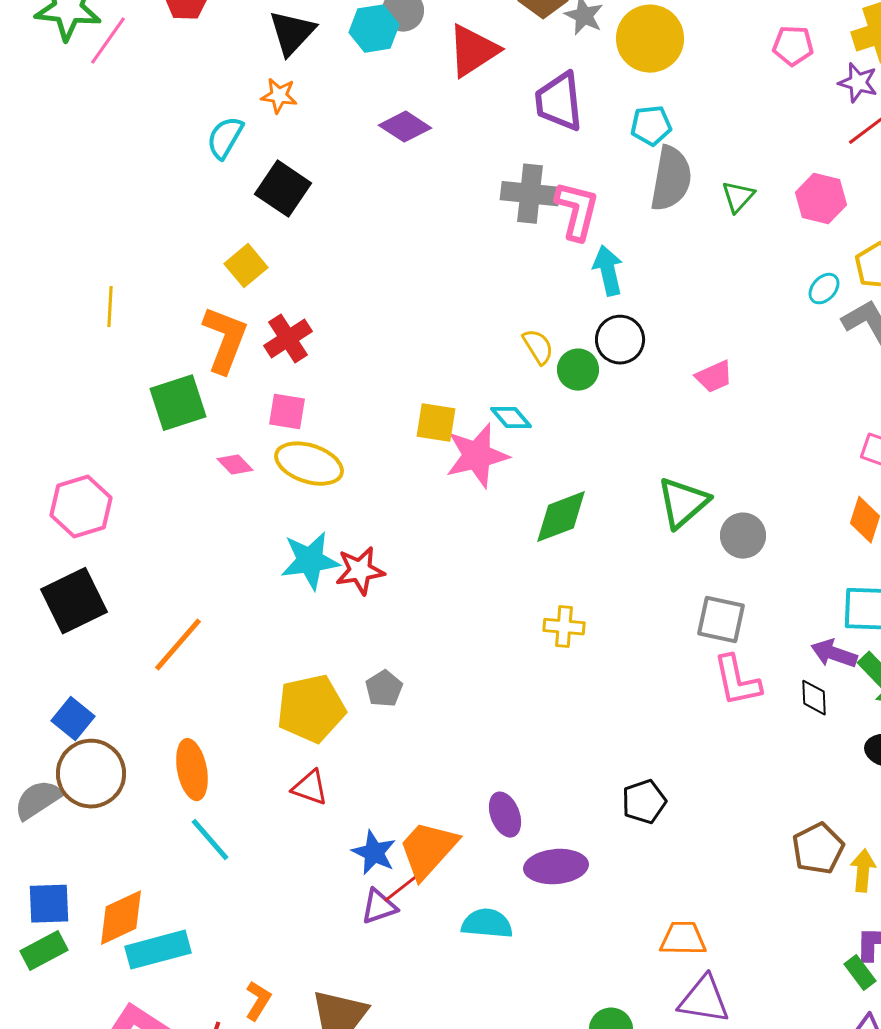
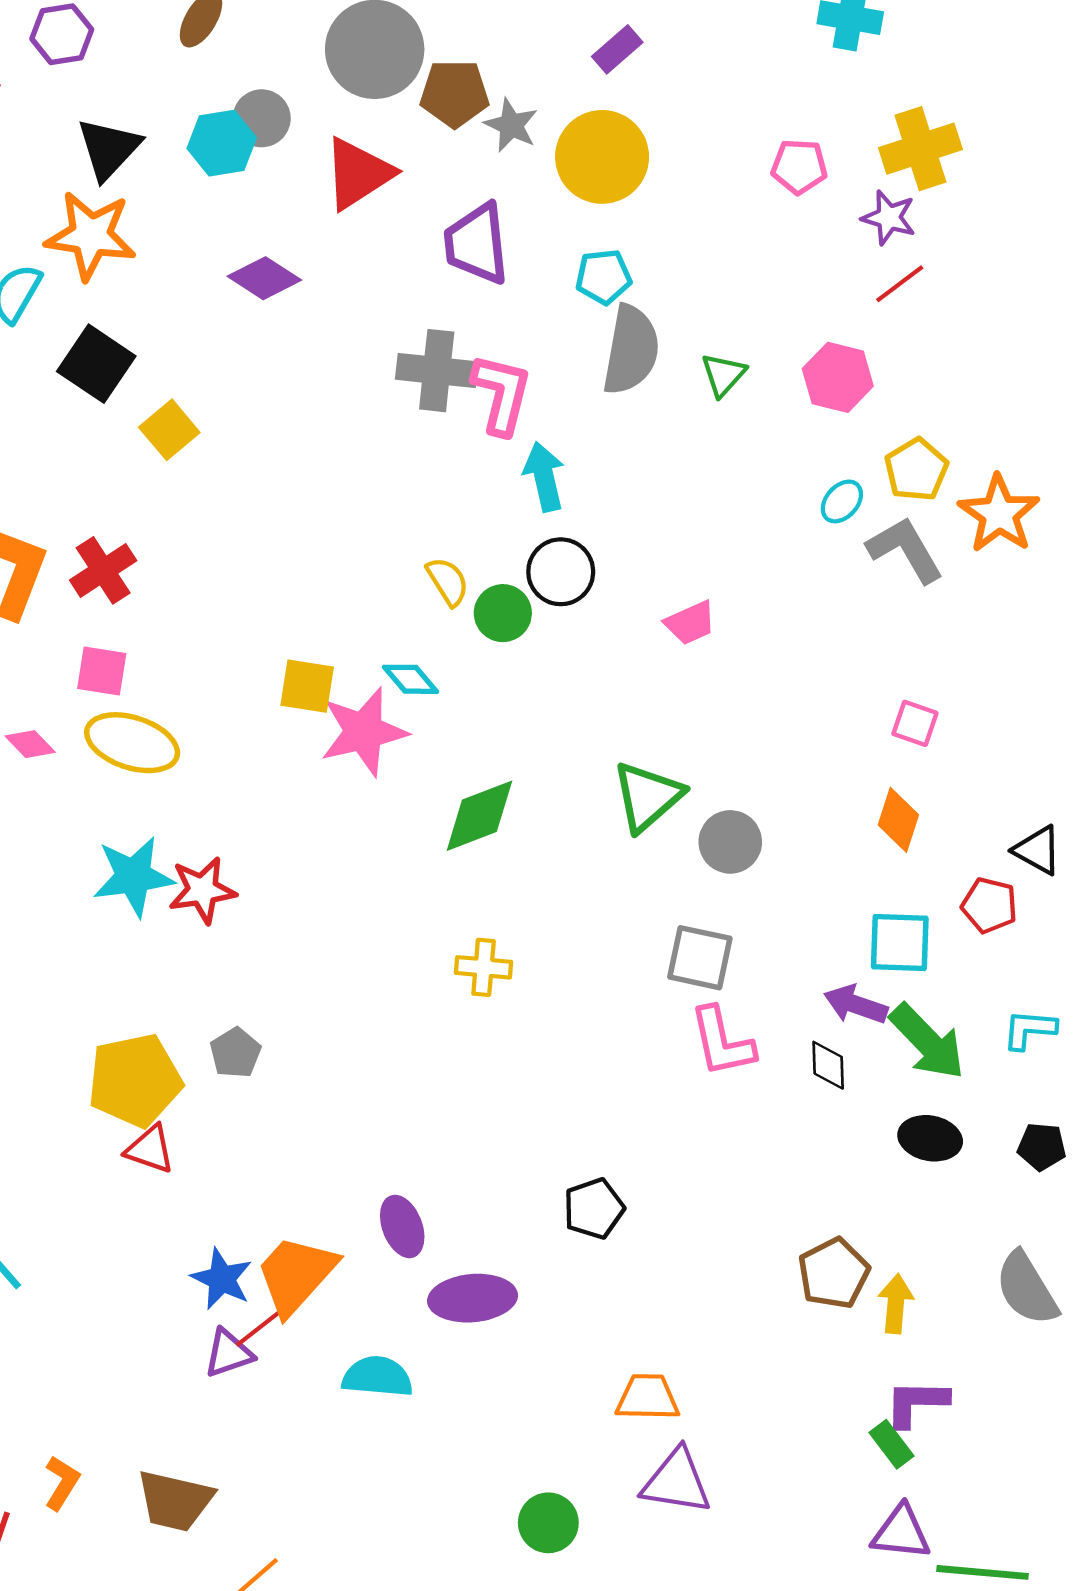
orange star: (279, 96) -> (91, 235), size x1.8
yellow square: (246, 266) -> (169, 430), moved
red triangle: (310, 788) -> (150, 1149), moved

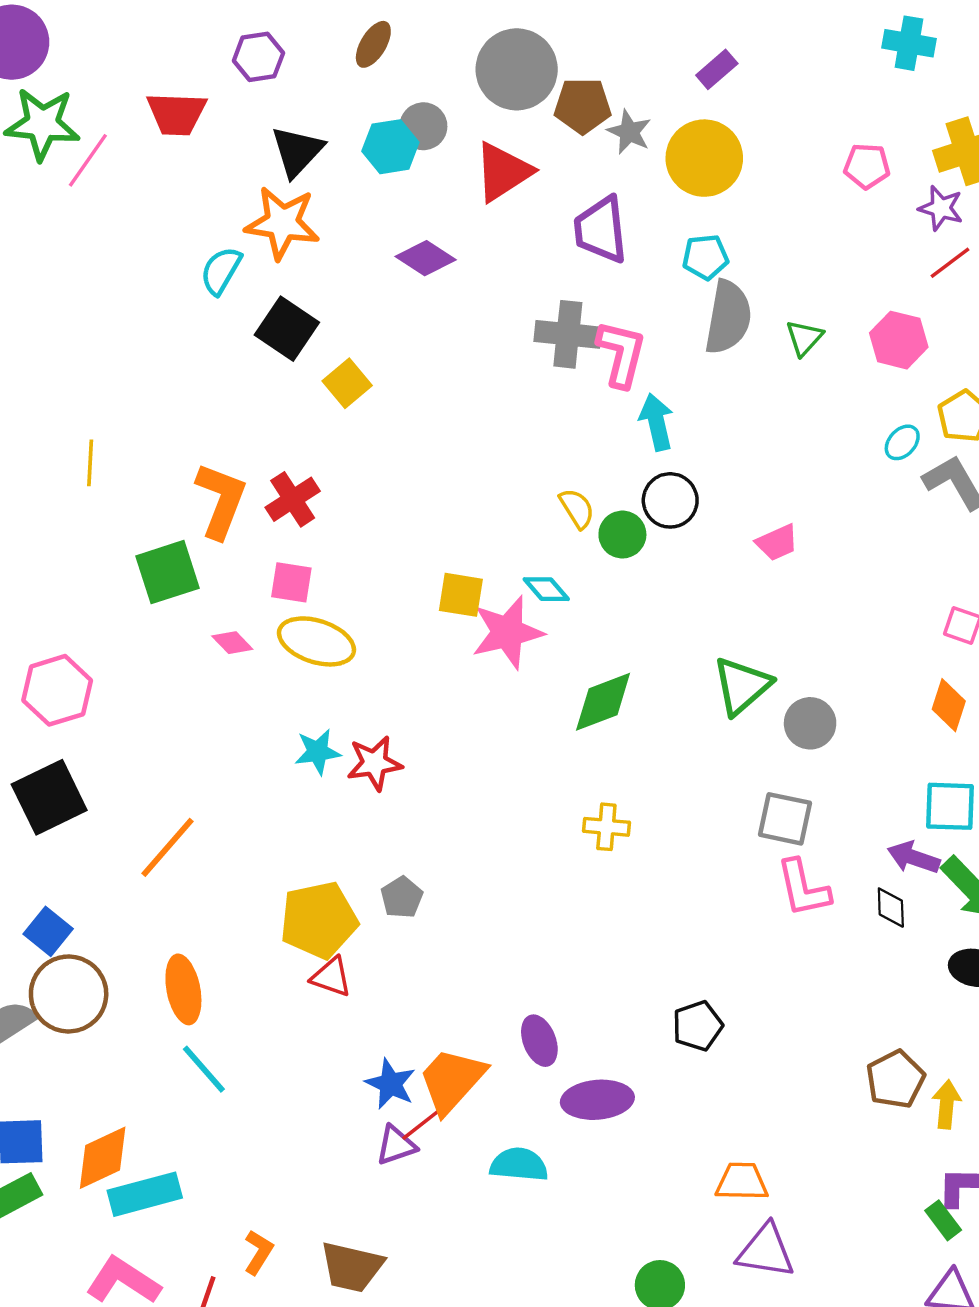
cyan star: (133, 876) -> (318, 752), size x0.7

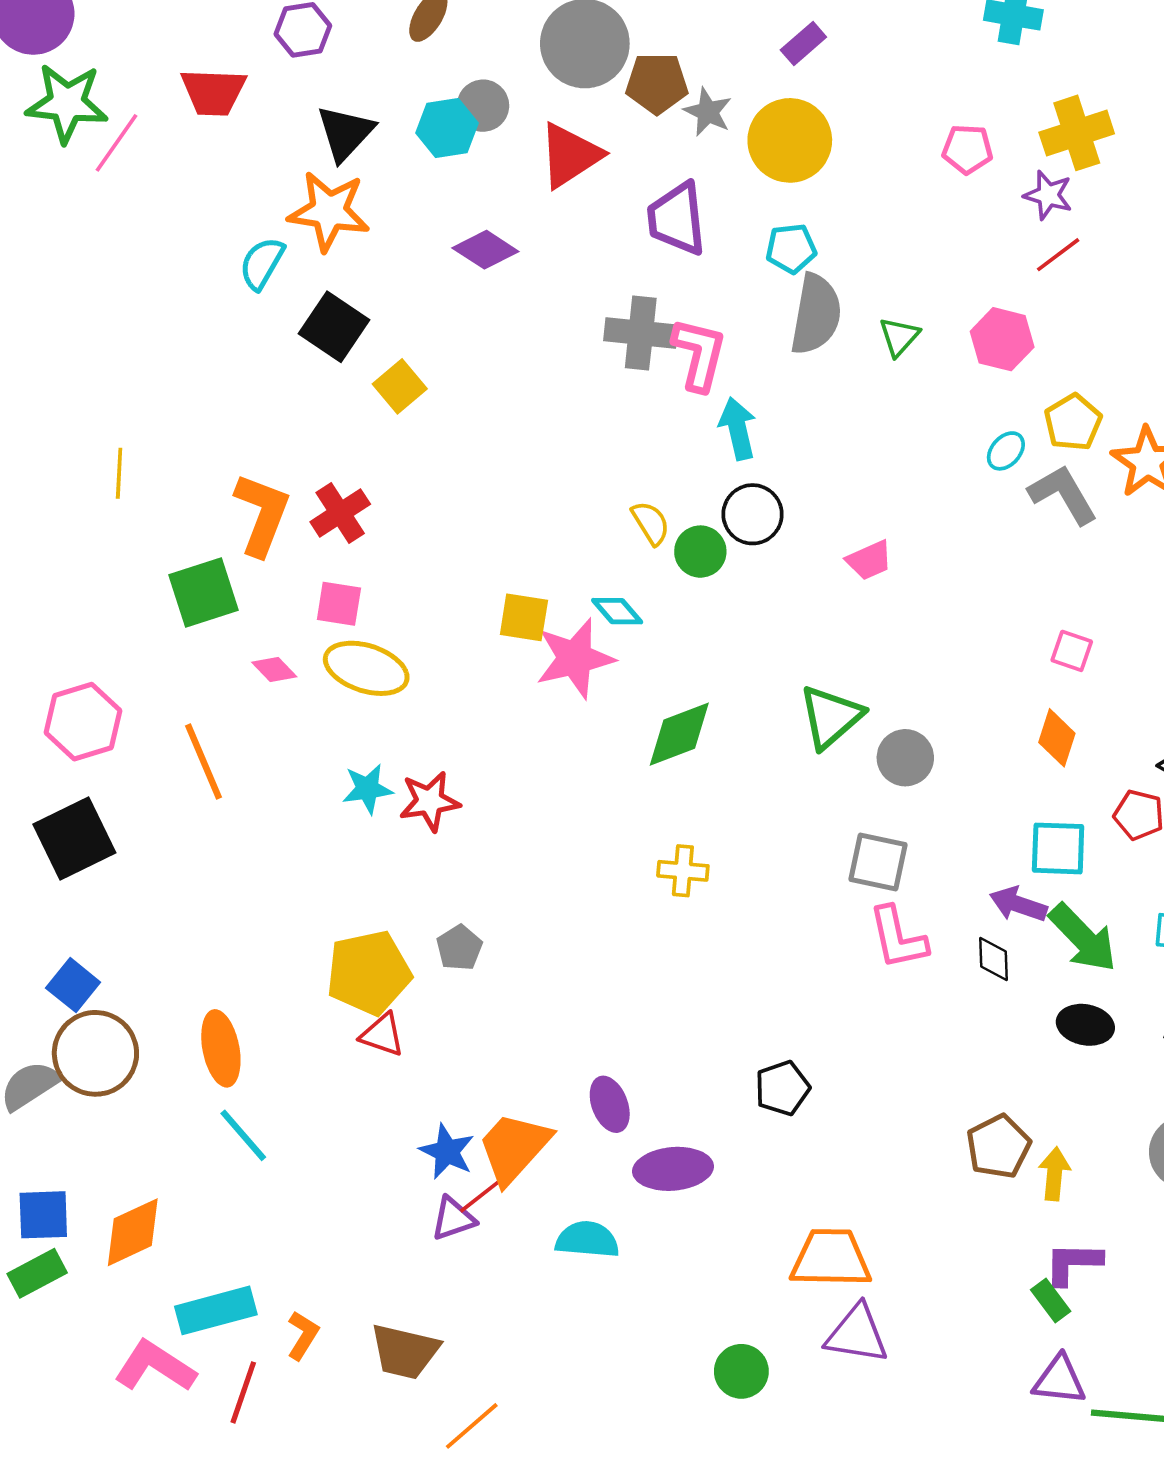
orange line: (167, 847) -> (204, 761), moved, turned -64
orange trapezoid: (742, 1182) -> (831, 1258), size x1.4
cyan rectangle: (145, 1194) -> (216, 1310), moved

